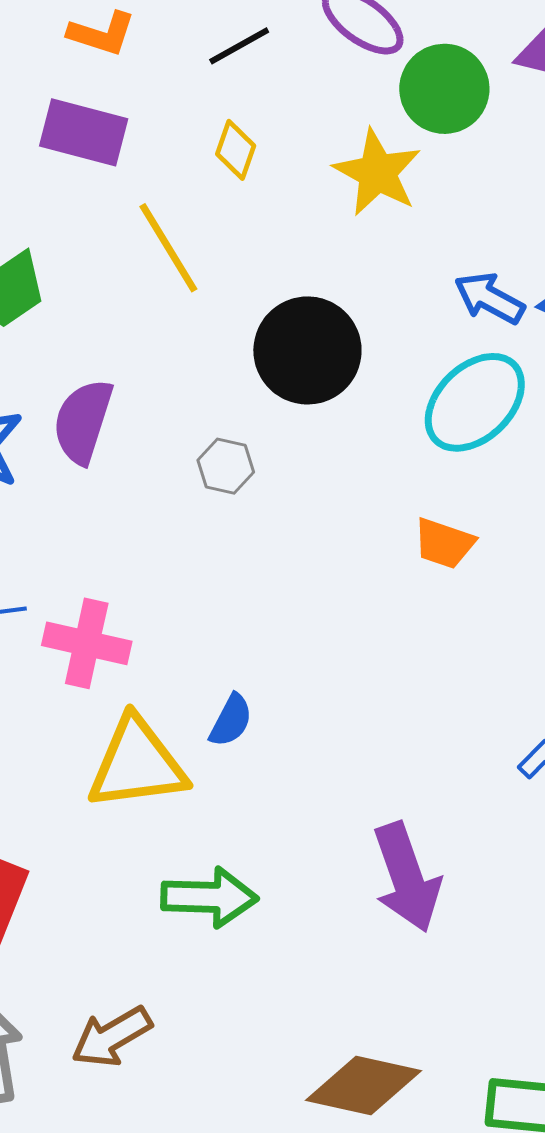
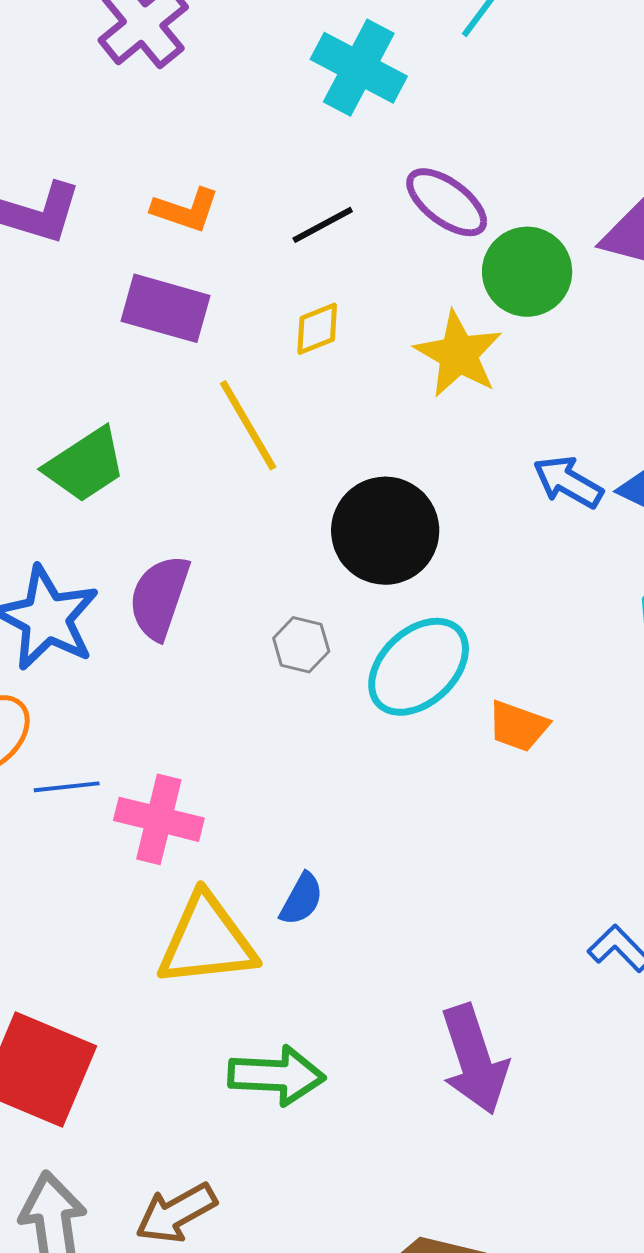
yellow diamond: (236, 150) -> (317, 329), turned 48
cyan ellipse: (475, 402) -> (419, 667), moved

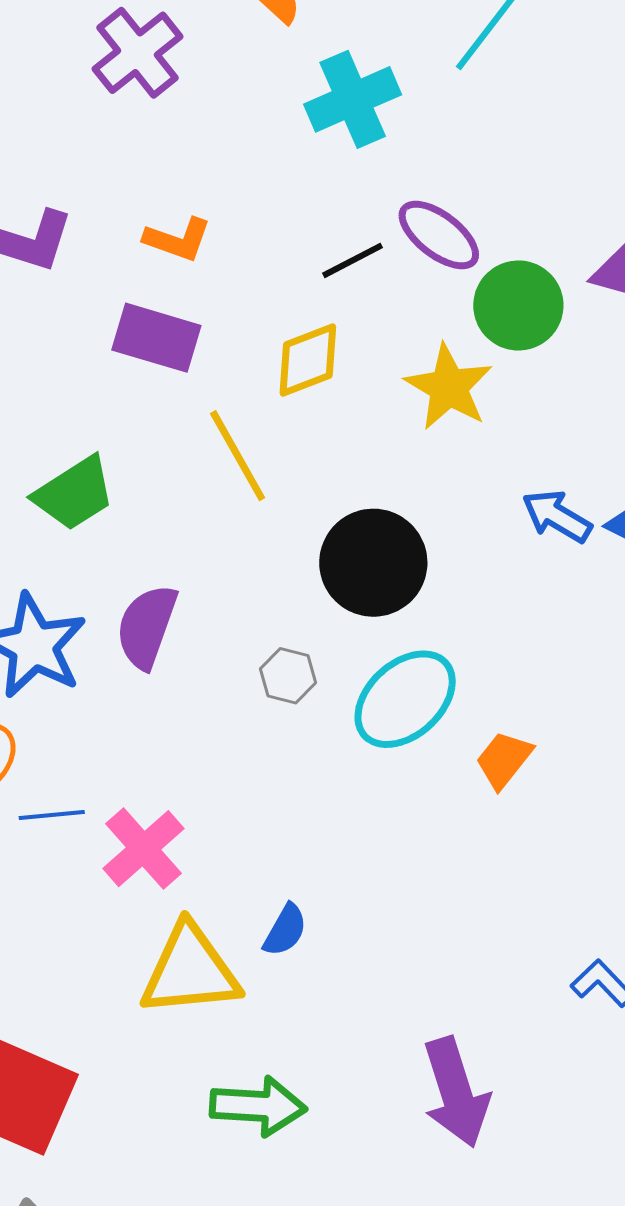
cyan cross: (359, 68) -> (353, 99), turned 38
black line: (323, 225) -> (352, 260), moved
yellow diamond: (317, 329) -> (308, 360), size x1.4
orange trapezoid: (518, 726) -> (504, 760), turned 108
pink cross: (159, 819) -> (143, 849), turned 34

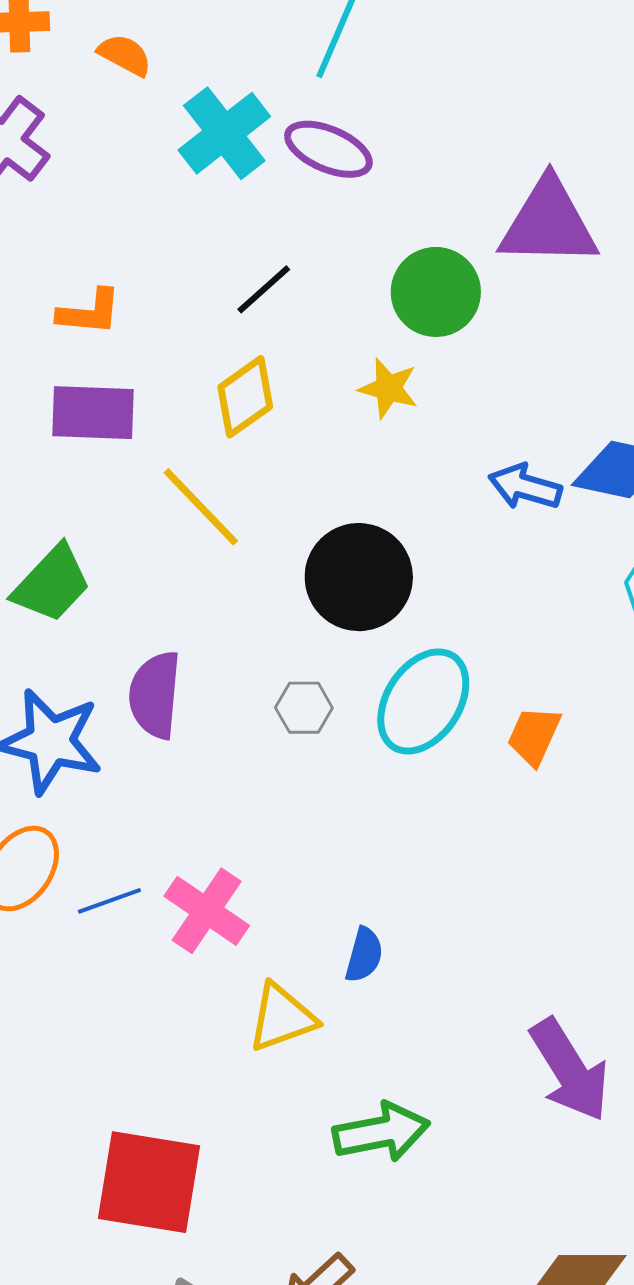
purple ellipse: (439, 235) -> (328, 149), moved
yellow star: (449, 387) -> (388, 388), size x0.7
yellow triangle: (190, 971) -> (282, 1018), size x0.7

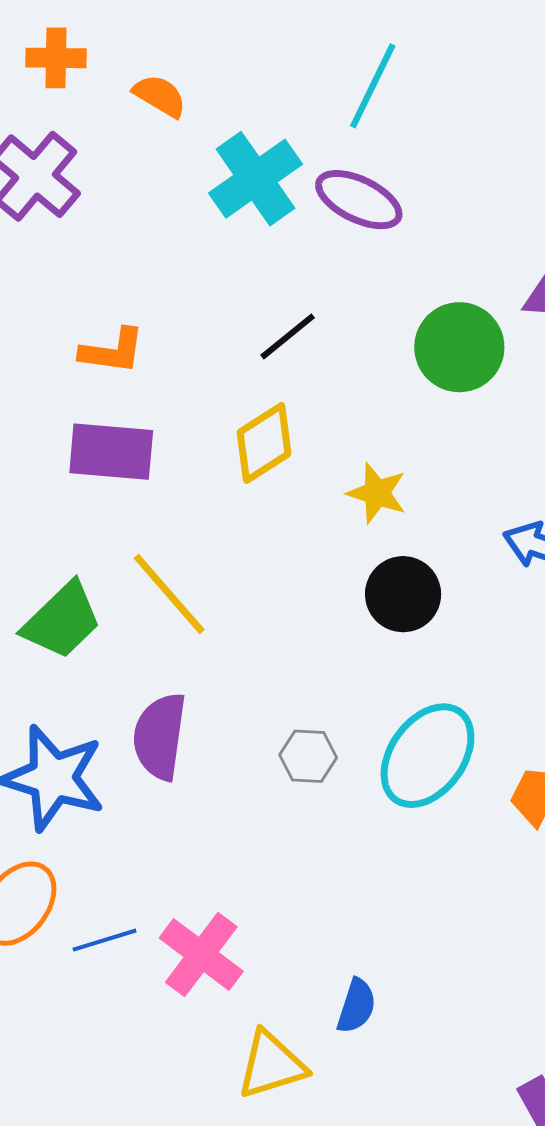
yellow star: (388, 388) -> (377, 493), moved
yellow line: (201, 507) -> (169, 594), moved
black circle: (359, 577) -> (403, 594), moved, size x0.7

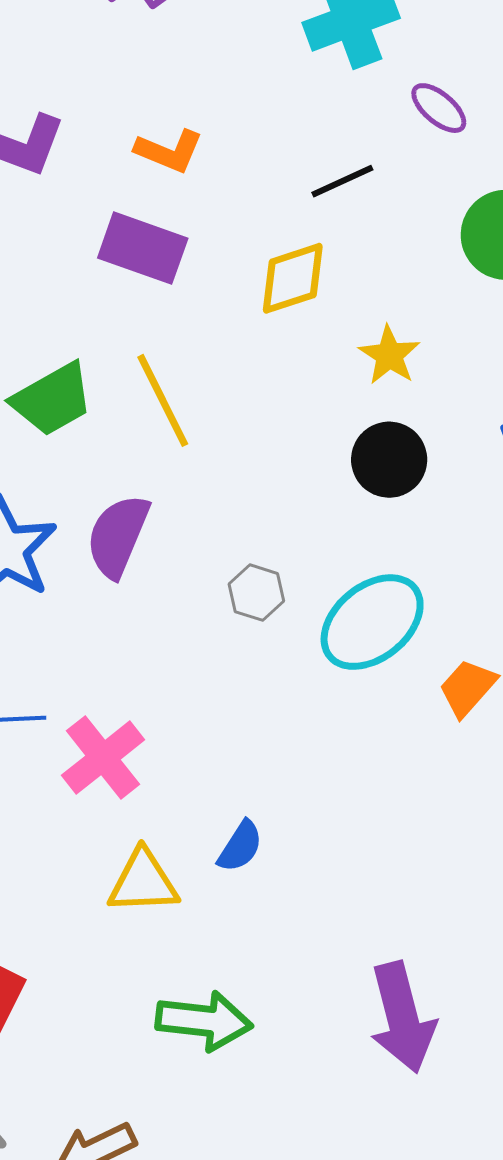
purple ellipse: (359, 200) -> (439, 108), moved, size x0.7

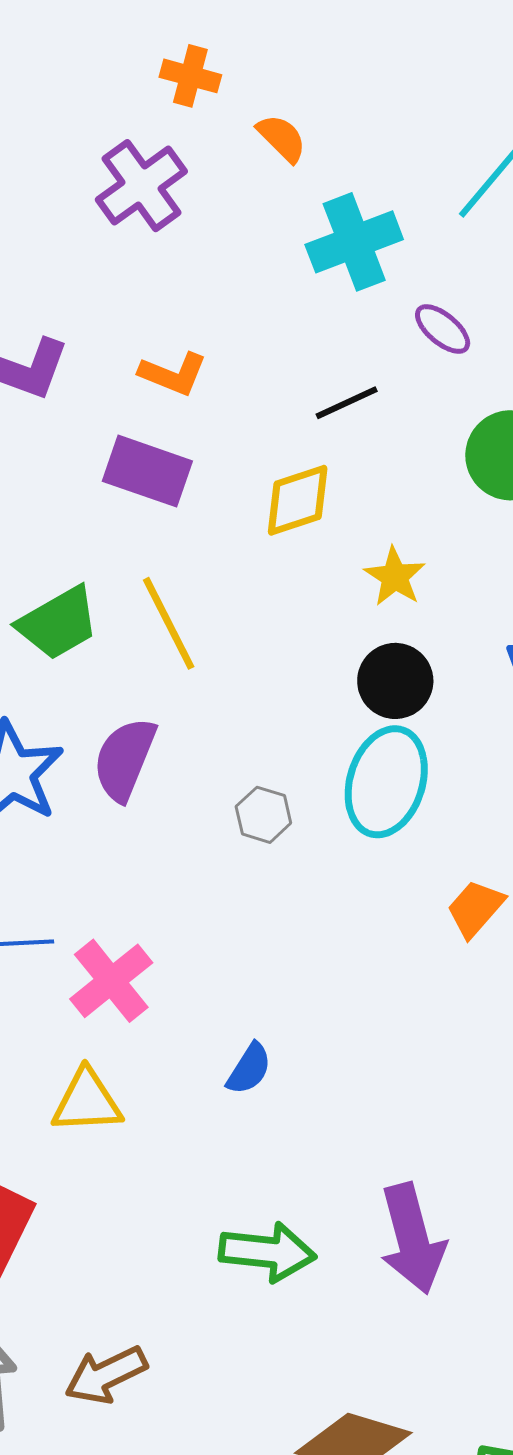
cyan ellipse: (372, 622) -> (386, 782), moved, turned -33
yellow triangle: (143, 882) -> (87, 1101), moved
green arrow: (204, 1021) -> (267, 1252), moved

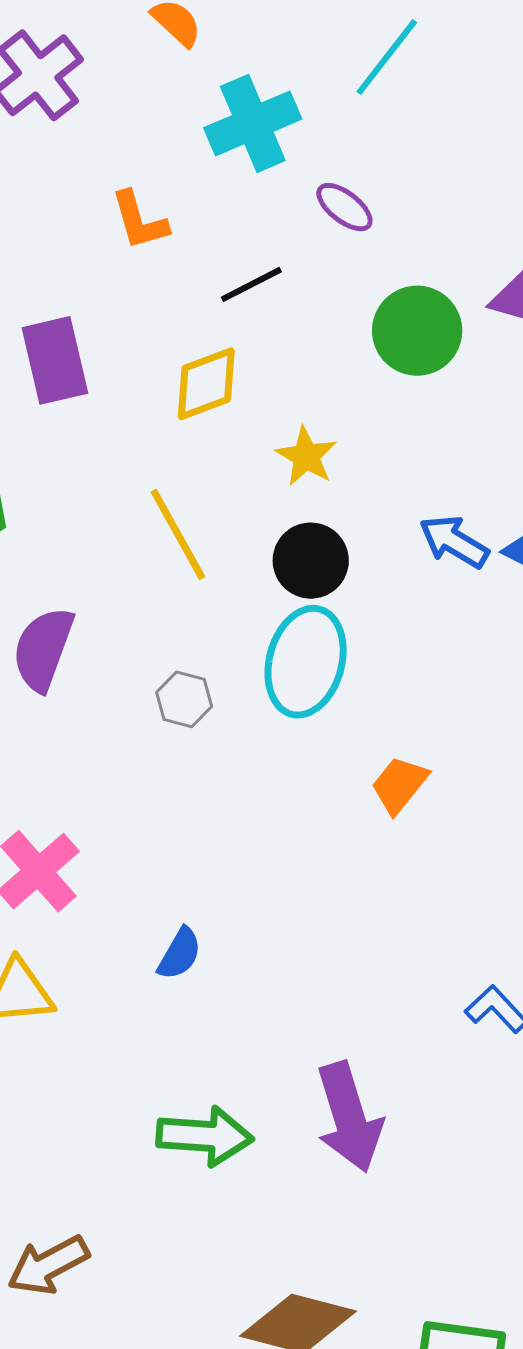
orange L-shape: (173, 374) -> (139, 221), moved, turned 54
purple rectangle: (147, 471) -> (55, 360), turned 60
yellow line: (169, 623) -> (178, 534), moved

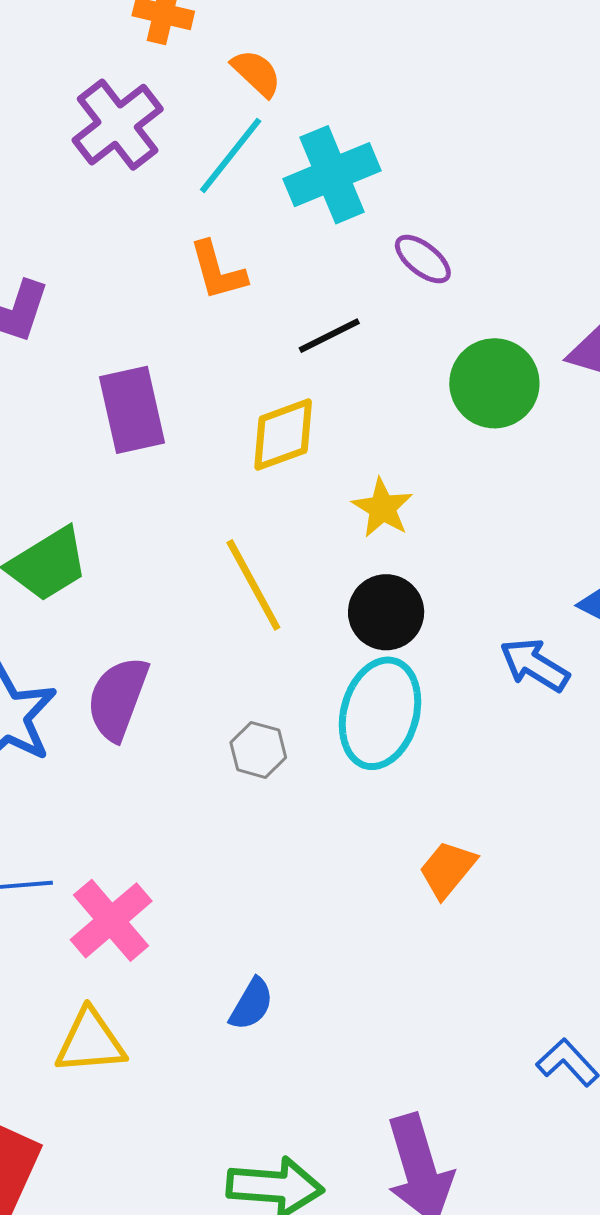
cyan line: (387, 57) -> (231, 155), moved
blue arrow: (454, 542) -> (535, 665), moved
orange trapezoid: (399, 785) -> (447, 869), moved

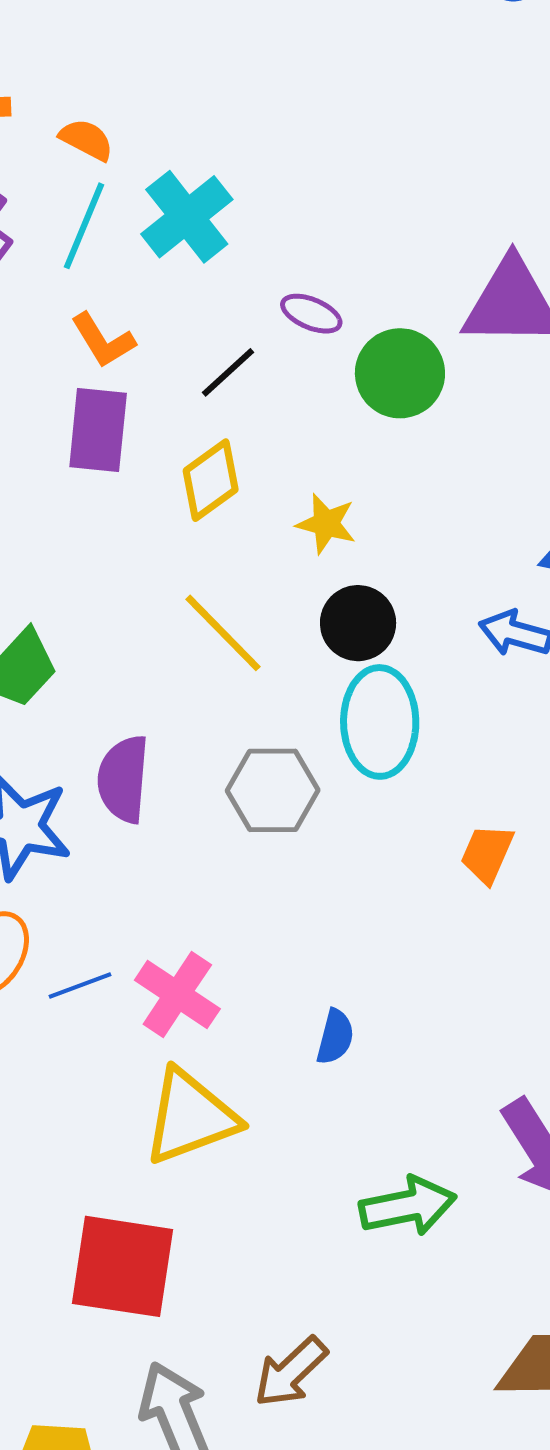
purple ellipse: (423, 259) -> (311, 314), moved
purple rectangle: (132, 410) -> (98, 430), moved, turned 34
gray hexagon: (258, 750) -> (273, 790), size x1.6
yellow triangle: (90, 1042) -> (190, 1117), size x1.4

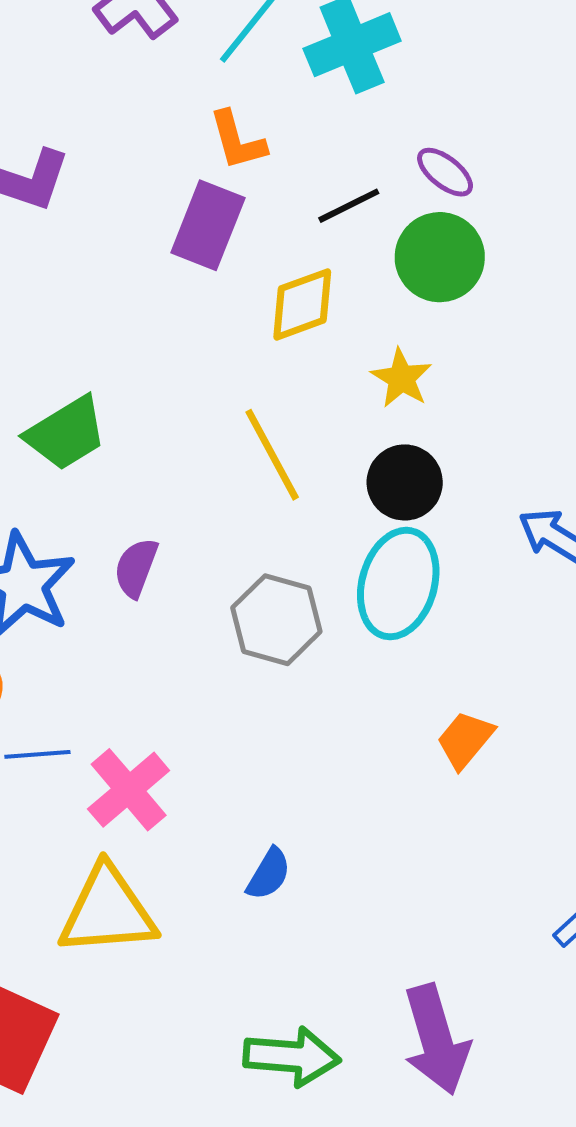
green circle: (400, 373) -> (440, 257), moved
purple semicircle: (123, 779) -> (136, 568), size x0.7

